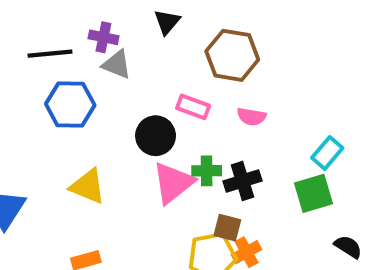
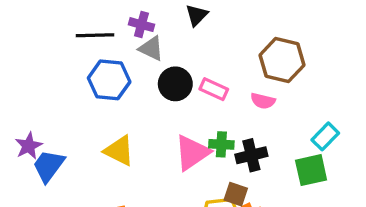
brown hexagon: (232, 55) -> (282, 60), moved
black circle: (156, 136) -> (175, 84), moved

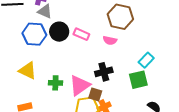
blue hexagon: (109, 80) -> (34, 34), moved
green cross: (221, 144) -> (55, 83), moved
pink triangle: (192, 153) -> (80, 85), moved

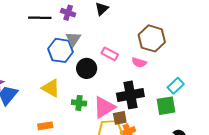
gray triangle: (45, 11) -> (73, 39), moved, turned 35
black circle: (59, 32) -> (87, 68), moved
black cross: (104, 72) -> (130, 95), size x1.4
brown square: (95, 94) -> (120, 118), turned -32

